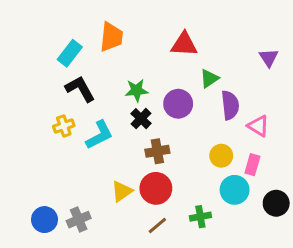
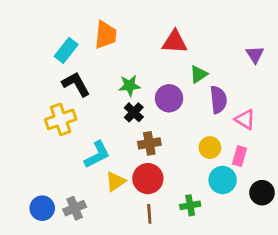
yellow cross: (64, 126) -> (61, 119), size x1.5
cyan L-shape: (99, 135) -> (97, 155), moved
brown line: (157, 225) -> (149, 214), turned -54

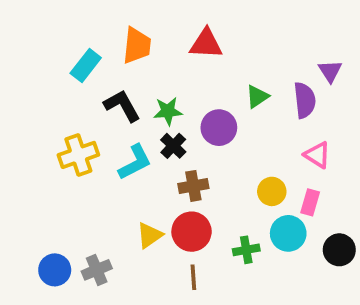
red triangle: (175, 42) -> (206, 44), moved
black L-shape: (76, 84) -> (122, 106), moved
purple semicircle: (218, 100) -> (305, 100), moved
cyan L-shape: (97, 155) -> (135, 162), moved
green cross: (190, 205) -> (246, 250), moved

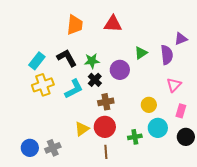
cyan rectangle: (86, 66) -> (37, 61), moved
purple triangle: (330, 71) -> (181, 39), turned 40
pink triangle: (317, 155) -> (174, 85), turned 42
pink rectangle: (310, 202) -> (181, 111), moved

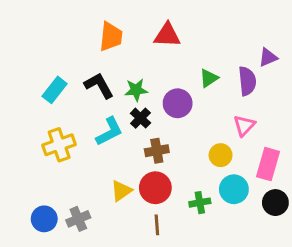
yellow cross: (43, 85) -> (59, 145), moved
pink triangle: (174, 85) -> (244, 126), moved
pink rectangle: (181, 111) -> (268, 164), size x1.5

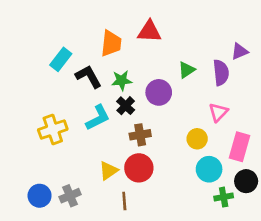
orange trapezoid: (111, 37) -> (111, 43), moved
cyan rectangle: (55, 90) -> (61, 59), moved
green cross: (200, 203) -> (224, 197), moved
brown line: (157, 225) -> (124, 201), moved

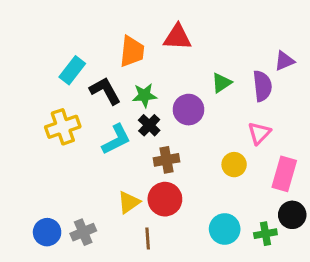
yellow cross: (53, 130) -> (63, 127), moved
cyan circle: (209, 169) -> (225, 229), moved

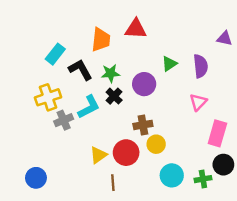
purple triangle: (284, 61) -> (225, 38), moved, turned 35
brown cross: (166, 160) -> (143, 125), moved
yellow circle: (234, 165) -> (156, 144), moved
gray cross: (83, 232) -> (64, 120), moved

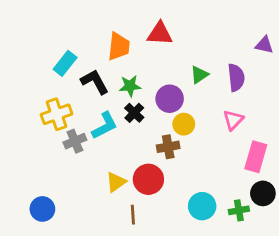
yellow circle: (156, 144) -> (184, 124), moved

